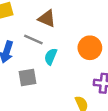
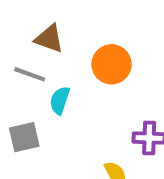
orange circle: (90, 48) -> (111, 64), moved

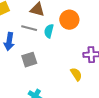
cyan semicircle: (60, 100) -> (49, 31), moved

